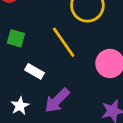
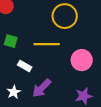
yellow line: (64, 42) -> (47, 44), turned -55

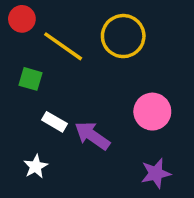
yellow line: (47, 44) -> (63, 46), moved, turned 35
purple arrow: (42, 88) -> (92, 136), moved, turned 80

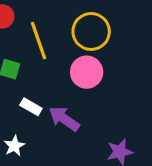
yellow line: (63, 46) -> (38, 41), turned 36
pink circle: (152, 112) -> (87, 72), moved

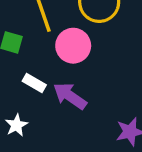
pink circle: (87, 72) -> (73, 46), moved

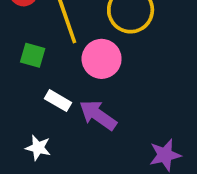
white star: (16, 125) -> (38, 148), turned -30

